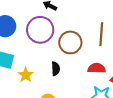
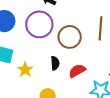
red semicircle: (97, 68) -> (77, 71), moved, turned -30

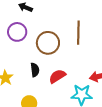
purple circle: (39, 24) -> (17, 32), size x0.7

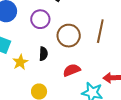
black semicircle: (35, 70) -> (43, 54), moved

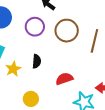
brown circle: (69, 36) -> (67, 31), moved

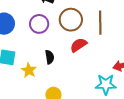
red semicircle: (64, 79) -> (78, 45), moved

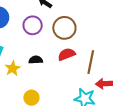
brown line: (100, 23) -> (91, 62), moved
black semicircle: (50, 57) -> (36, 60), turned -96

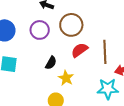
black semicircle: (36, 60) -> (51, 63), turned 136
yellow star: (13, 68) -> (66, 78), moved

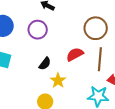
brown circle: (71, 25) -> (96, 28), moved

